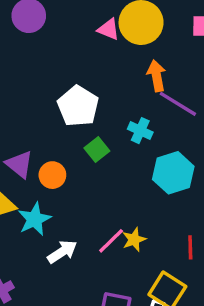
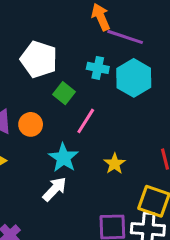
cyan hexagon: (173, 173) -> (134, 78), moved
cyan star: (34, 219) -> (63, 158), moved
pink line: (111, 241) -> (86, 121), moved

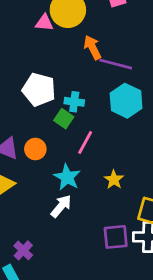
cyan cross: (98, 68) -> (74, 102), moved

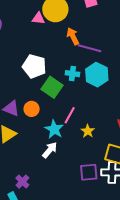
cyan cross: (74, 102) -> (72, 74), moved
green square: (64, 119) -> (52, 87), size x1.5
pink line: (85, 143) -> (70, 115), moved

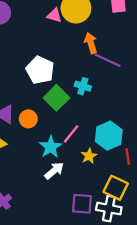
cyan hexagon: (97, 75) -> (109, 136), moved
white arrow: (50, 150) -> (54, 171), moved

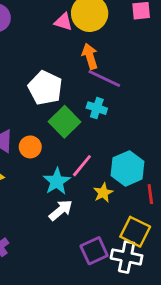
orange arrow: (91, 43) -> (90, 56), moved
purple line: (108, 60) -> (104, 78), moved
purple square: (82, 204) -> (94, 251), turned -30

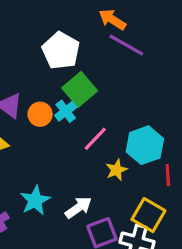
orange arrow: (90, 56) -> (112, 20), turned -45
cyan cross: (97, 108) -> (66, 111), moved, turned 30
cyan star: (57, 181) -> (35, 200), moved
white arrow: (61, 210) -> (78, 208), moved

